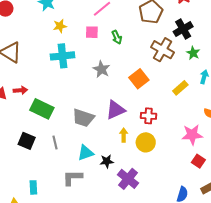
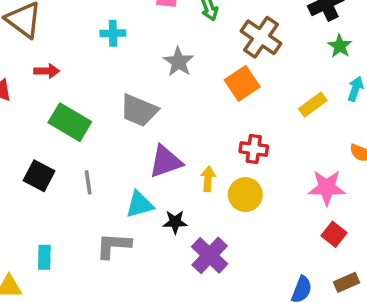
brown cross: (163, 50) -> (261, 37), moved
cyan cross: (63, 56) -> (113, 33), size x0.6
red arrow: (20, 90) -> (47, 71), moved
purple triangle: (116, 110) -> (166, 162), moved
gray trapezoid: (83, 118) -> (139, 110), moved

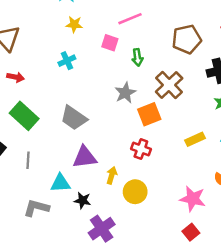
cyan cross: (113, 33) -> (67, 61), turned -35
gray star: (179, 62) -> (125, 93), moved
red cross: (254, 149) -> (141, 149), moved

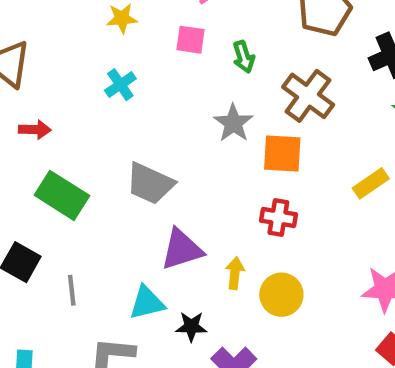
orange square: (149, 114) -> (282, 153), turned 35
gray line: (28, 160) -> (72, 290), moved

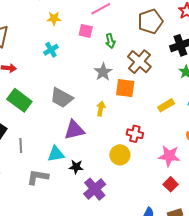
red cross: (278, 217) -> (135, 134), moved
yellow arrow: (235, 273) -> (101, 109), moved

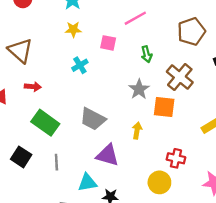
yellow star: (54, 18) -> (73, 29), moved
pink square: (86, 31) -> (108, 43), moved
purple triangle: (74, 130) -> (108, 155), turned 30
gray line: (21, 146) -> (56, 162), moved

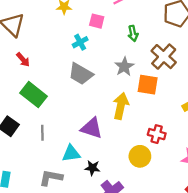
cyan cross: (80, 65) -> (80, 42), moved
red arrow: (33, 87) -> (23, 60), turned 42
gray trapezoid: (93, 119) -> (81, 74), moved
yellow arrow: (137, 131) -> (121, 106), size x1.6

